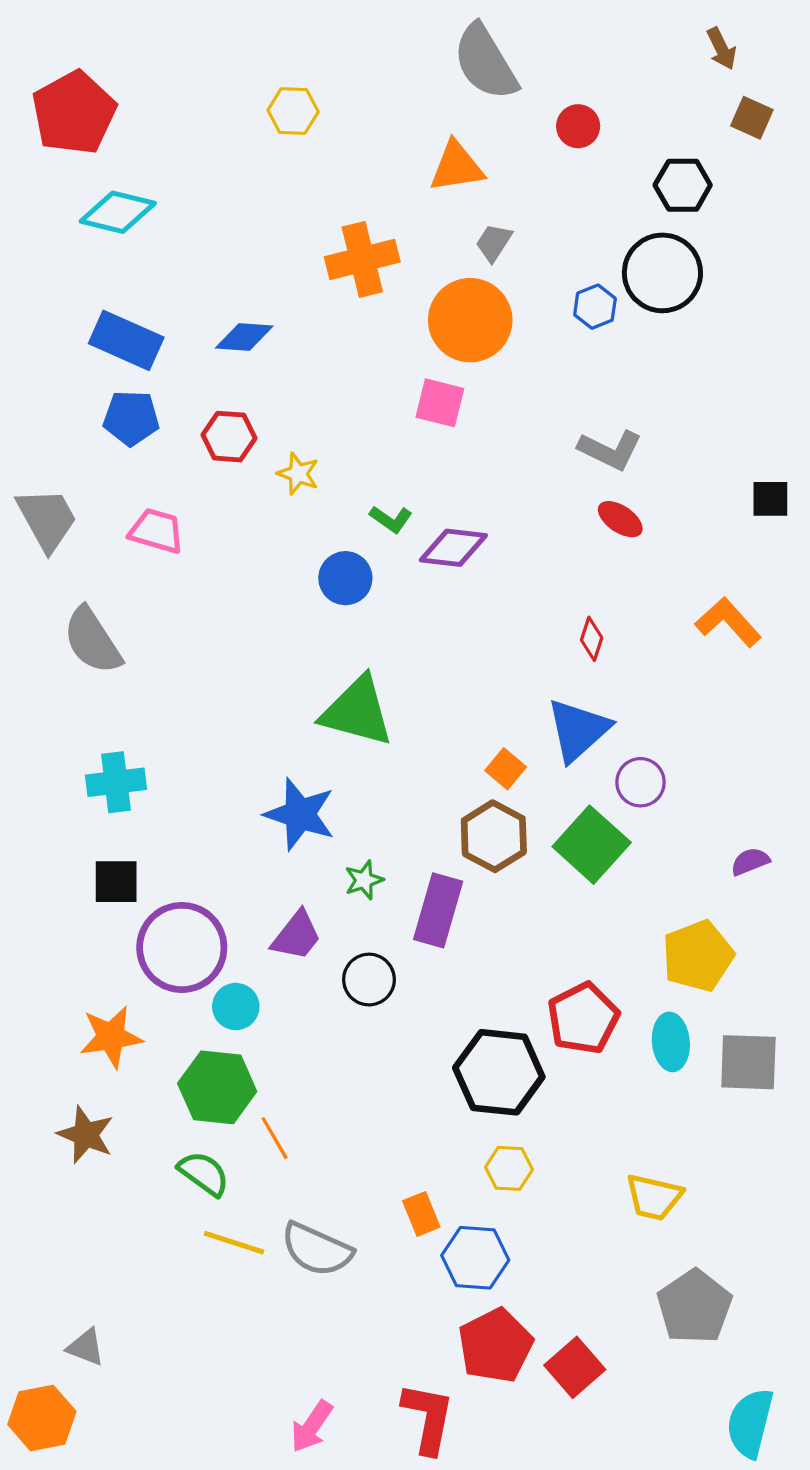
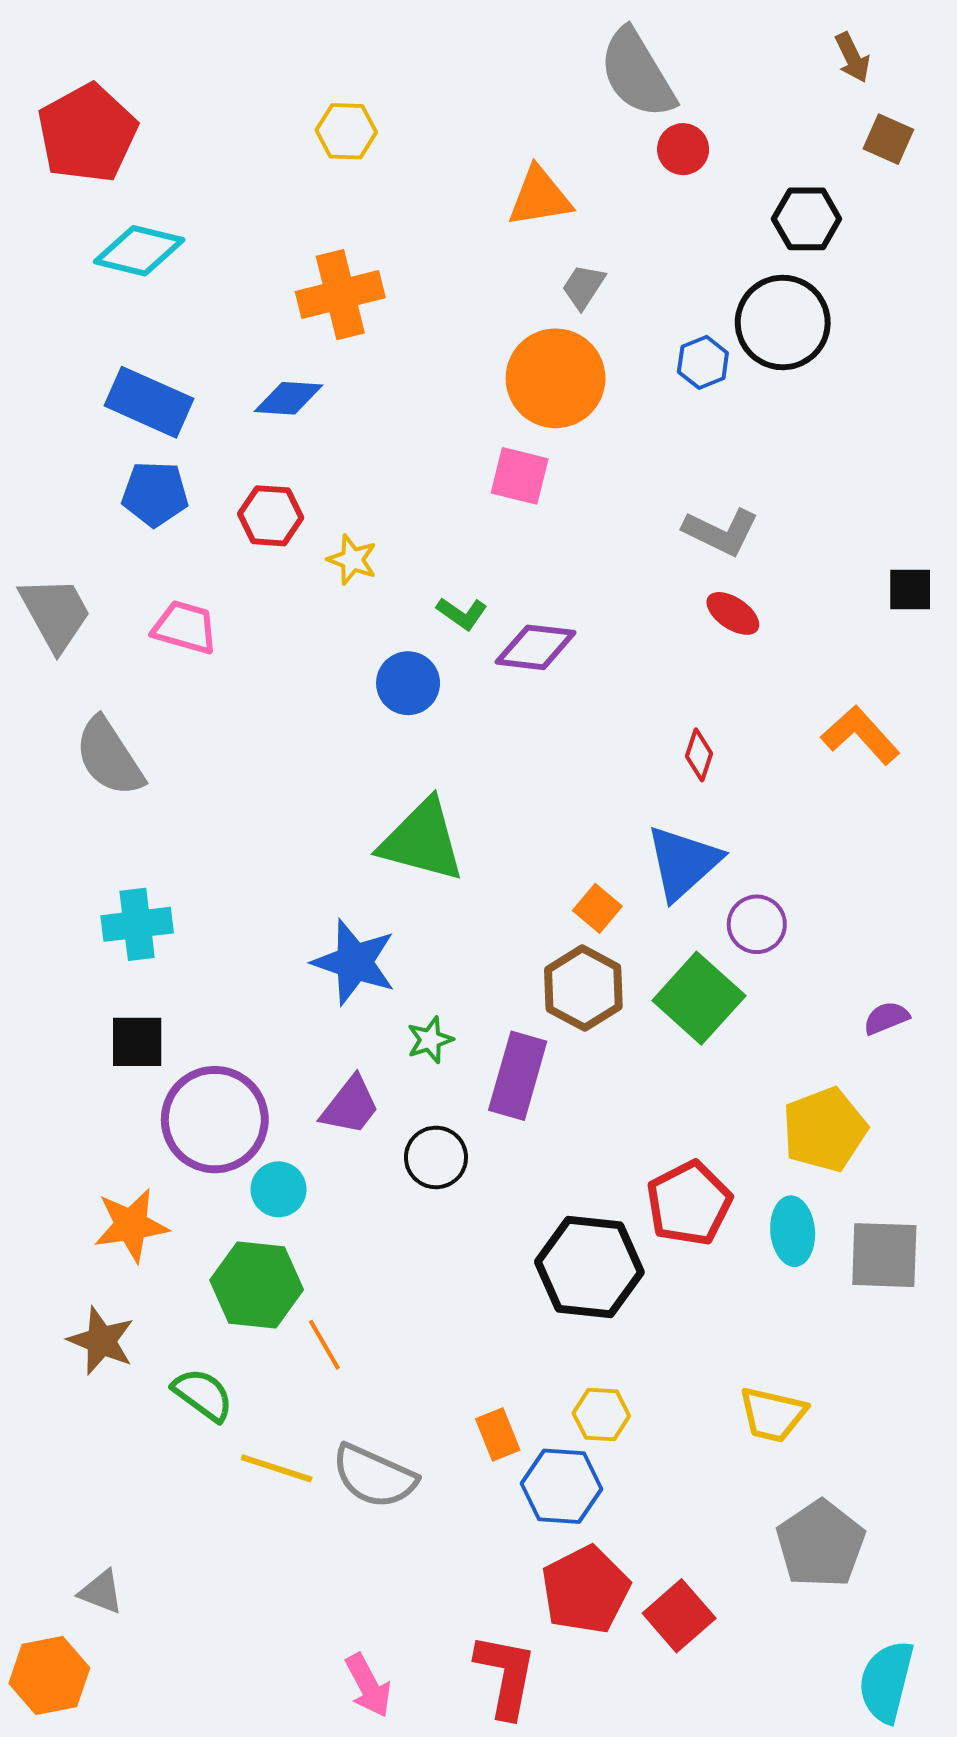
gray semicircle: (485, 62) -> (637, 73), moved
orange cross: (362, 259) -> (340, 295), moved
yellow hexagon: (509, 1168) -> (601, 1414), moved
green semicircle: (204, 1173) -> (203, 1395), moved
pink arrow: (312, 1426) -> (368, 1686), turned -62

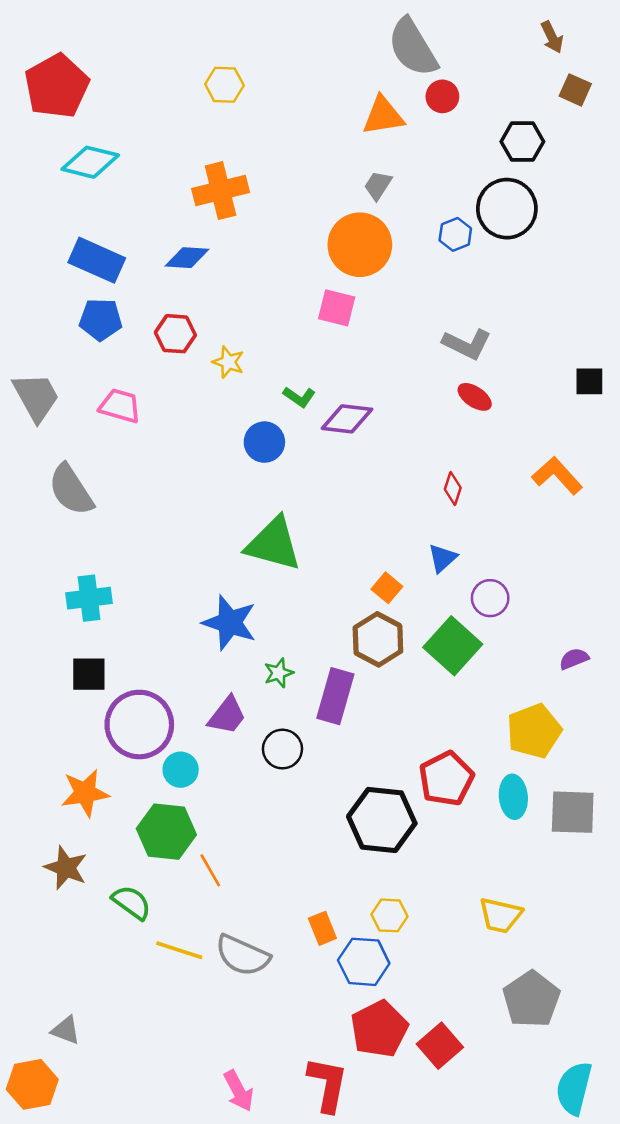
orange triangle: (540, 197) -> (383, 116), moved
blue triangle: (683, 863) -> (442, 558), size x0.6

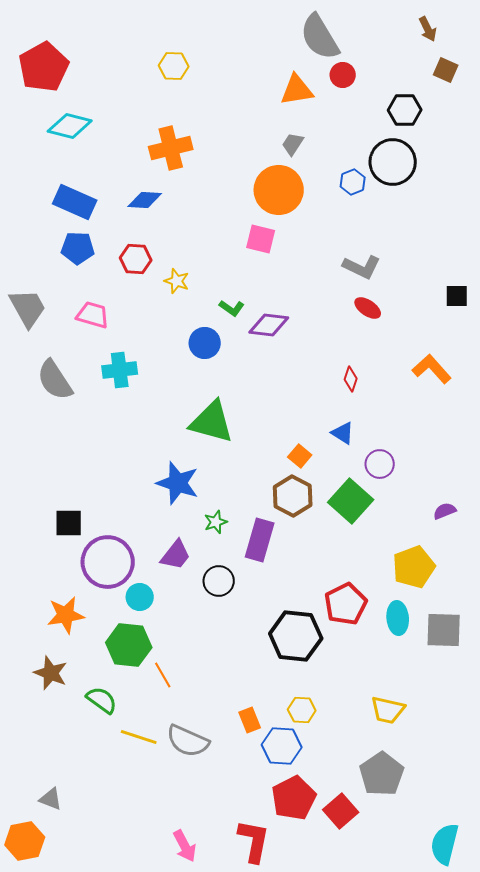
blue triangle: (442, 558) -> (343, 433), turned -45
cyan cross: (89, 598) -> (120, 370), moved
gray pentagon: (531, 999) -> (382, 774), moved

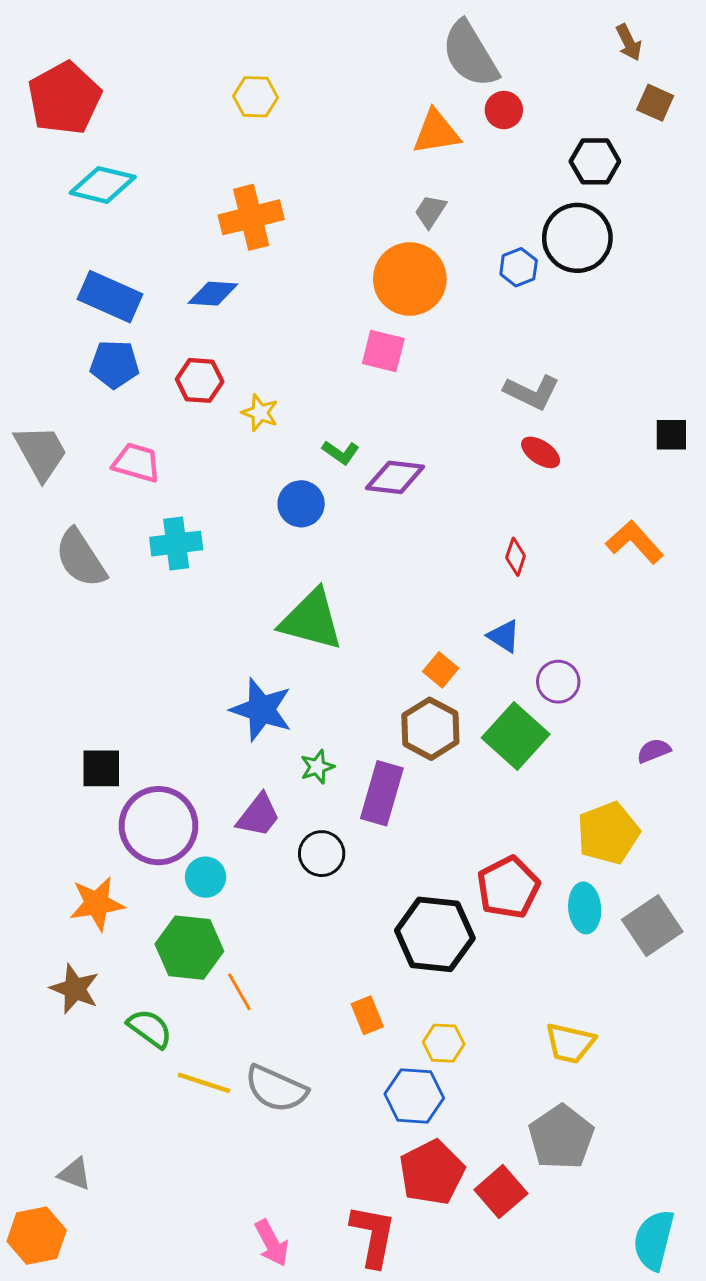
gray square: (444, 630) -> (652, 926), turned -36
orange rectangle: (250, 720) -> (367, 1015), moved

